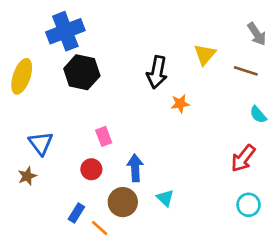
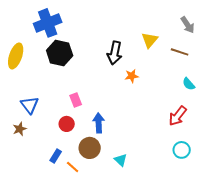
cyan triangle: (165, 198) -> (121, 160), moved

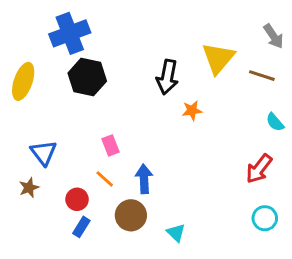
yellow triangle: (150, 40) -> (218, 58), size x1.4
red circle: (67, 124) -> (77, 199), moved
orange line: (73, 167) -> (105, 179), moved

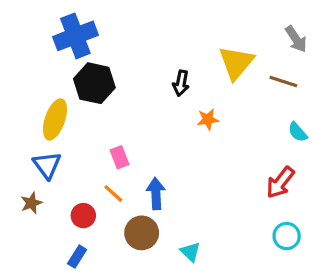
black arrow: (167, 77) -> (181, 83), size x0.7
yellow ellipse: (23, 81) -> (55, 119), moved
blue rectangle: (81, 227) -> (77, 257), moved

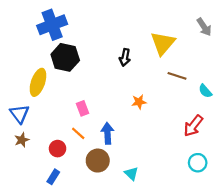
brown line: (283, 82) -> (177, 76), moved
orange star: (208, 119) -> (139, 102), moved
blue triangle: (47, 165) -> (20, 114), moved

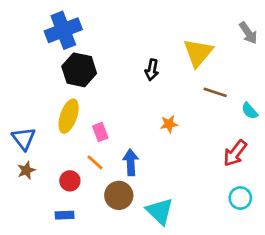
yellow ellipse: (38, 82) -> (69, 116), moved
cyan triangle: (131, 174) -> (160, 211), size x1.6
blue rectangle: (53, 177) -> (65, 215), turned 56

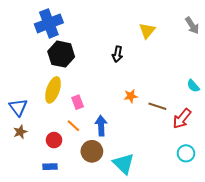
yellow triangle: (198, 53) -> (147, 31), moved, size x0.7
brown line: (215, 92) -> (157, 106), moved

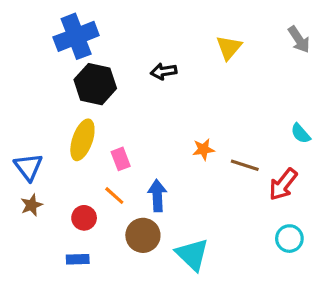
black arrow: (117, 54) -> (164, 71), moved, turned 70

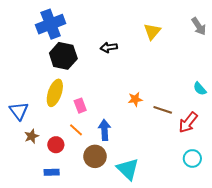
brown star: (32, 205) -> (32, 136), moved

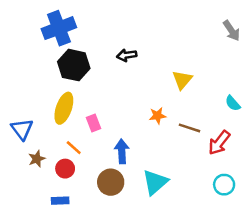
yellow triangle: (152, 32) -> (182, 80), moved
orange line: (76, 130) -> (74, 148), moved
cyan triangle: (128, 169) -> (155, 182), moved, turned 35

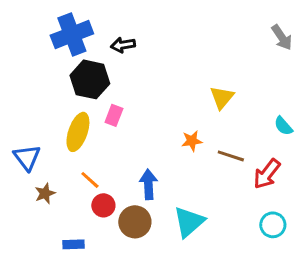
black arrow: (127, 55) -> (123, 45), moved
pink rectangle: (93, 123) -> (114, 115), moved, turned 42
red circle: (65, 169) -> (103, 205), moved

